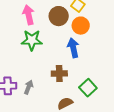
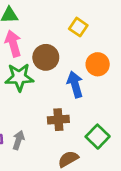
brown circle: (59, 16) -> (46, 57), moved
orange circle: (81, 26) -> (98, 64), moved

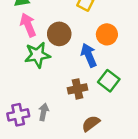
green square: (98, 137) -> (109, 81), moved

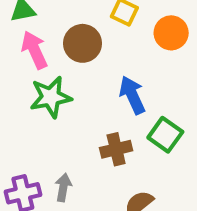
brown circle: (59, 34) -> (83, 43), moved
orange circle: (107, 34) -> (171, 33), moved

